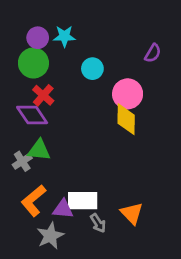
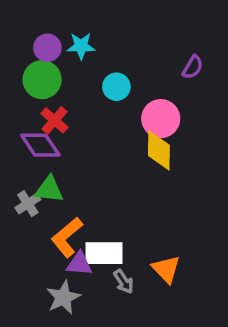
orange L-shape: (33, 201) -> (67, 237), moved

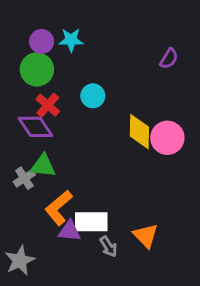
cyan circle: (116, 87) -> (93, 96), moved
pink circle: (161, 119) -> (167, 138), moved
gray star: (63, 297) -> (20, 260), moved

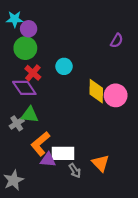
cyan star: (71, 40) -> (15, 19), moved

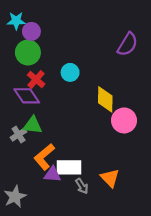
purple semicircle: (117, 41) -> (128, 44), size x1.5
pink circle: (116, 95) -> (124, 120), moved

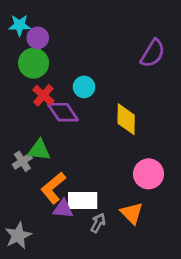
purple diamond: (27, 96) -> (63, 112), moved
pink circle: (124, 120) -> (149, 174), moved
gray arrow: (82, 186) -> (98, 223), turned -119

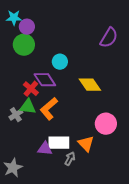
red cross: (43, 95) -> (31, 89), moved
yellow diamond: (126, 119) -> (90, 85), turned -35
orange L-shape: (53, 188) -> (49, 109), moved
orange triangle: (132, 213) -> (86, 144), moved

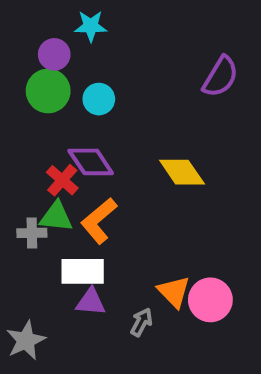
cyan star: (14, 18) -> (91, 26), moved
cyan circle: (60, 62) -> (99, 99), moved
gray cross: (16, 115) -> (32, 233), turned 32
pink circle: (106, 124) -> (210, 300), moved
white rectangle: (59, 143) -> (83, 271), moved

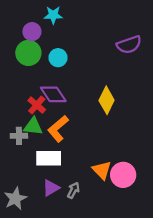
purple semicircle: (221, 77) -> (129, 45), turned 40
yellow diamond: (182, 172) -> (107, 100), turned 60
purple triangle: (91, 302) -> (51, 188), moved, turned -36
gray arrow: (141, 322) -> (73, 190), moved

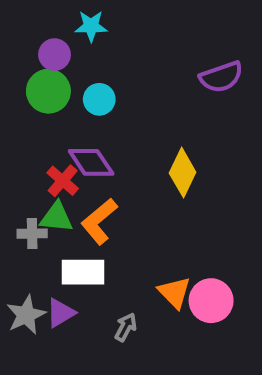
purple triangle: (51, 188) -> (61, 313), moved
gray star: (15, 199) -> (26, 315), moved

